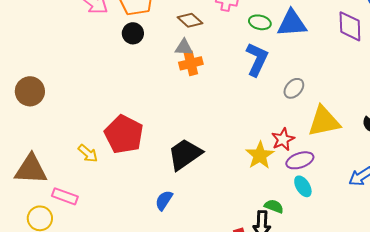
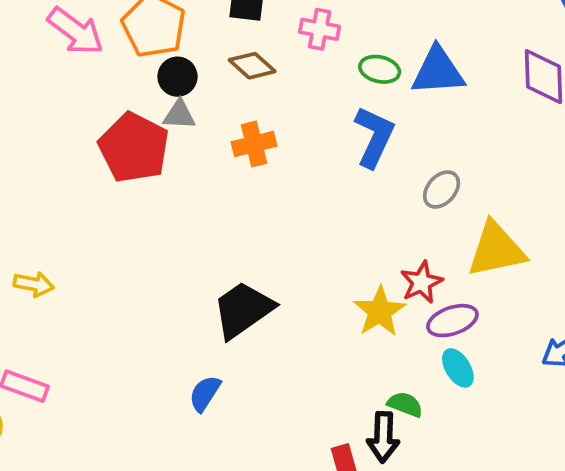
black circle: (133, 33) -> (177, 77), moved
gray triangle: (184, 47) -> (179, 115), moved
red pentagon: (124, 134) -> (134, 148), moved
yellow arrow: (88, 153) -> (34, 284), moved, turned -30

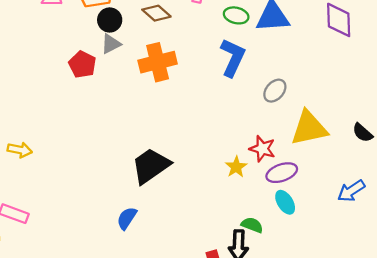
gray triangle: (179, 115) -> (111, 44), turned -30
orange cross: (254, 144) -> (158, 62), size x1.4
red pentagon: (134, 148) -> (82, 64), size x0.6
red star: (421, 282) -> (262, 149), turned -30
yellow star: (380, 311) -> (236, 167), size x0.7

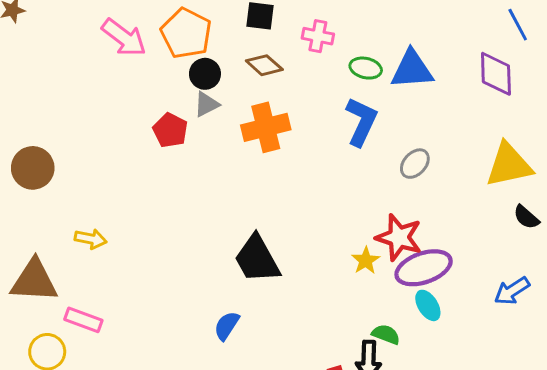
yellow triangle: (309, 128) -> (509, 165), moved
red star: (262, 149) -> (399, 237), size x1.4
black trapezoid: (151, 166) -> (257, 259), turned -84
purple ellipse: (282, 173) -> (424, 268), size x1.4

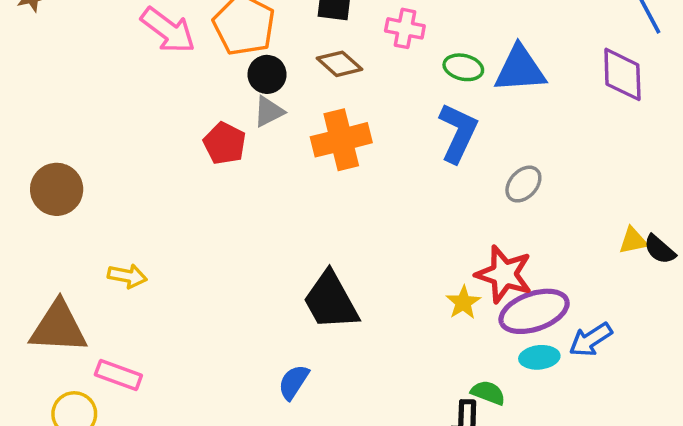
yellow triangle: (509, 165) -> (633, 241), moved, size x0.5
blue arrow: (512, 291) -> (591, 340), moved
cyan ellipse: (428, 305) -> (539, 357), turned -64

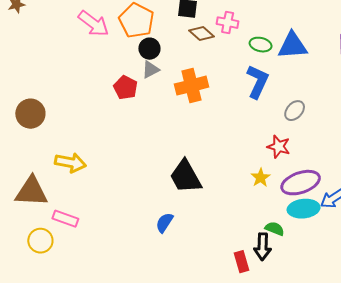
brown diamond: (340, 64) -> (202, 34), moved
red star: (504, 274) -> (279, 147), moved, size x0.7
yellow arrow: (127, 276) -> (70, 163), size x1.4
cyan ellipse: (539, 357) -> (304, 209), size x1.4

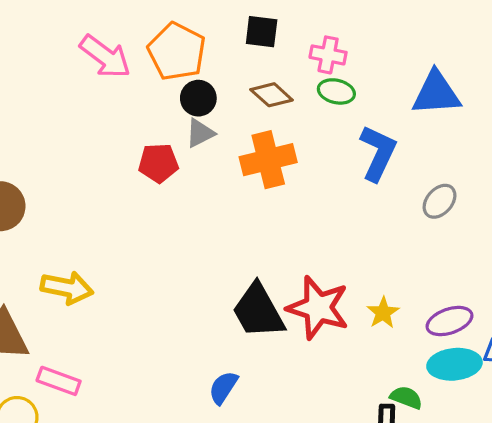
brown diamond: (202, 34) -> (272, 95), moved
green ellipse: (261, 45) -> (336, 91), moved
red pentagon: (125, 88) -> (158, 163), turned -30
red star: (279, 147) -> (318, 308), moved, size x1.6
purple ellipse: (301, 183) -> (449, 321), size x0.7

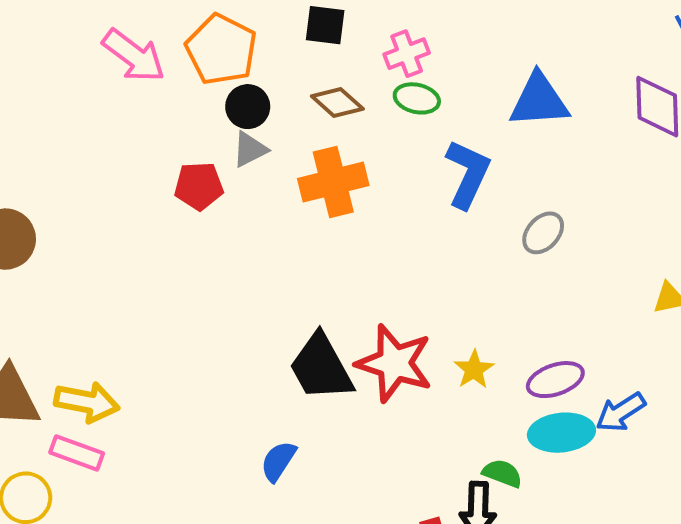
pink cross: (328, 55) -> (407, 54), turned -32
yellow arrow: (67, 288) -> (87, 402), moved

